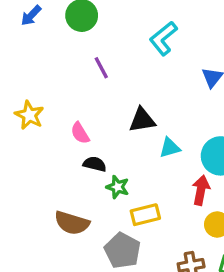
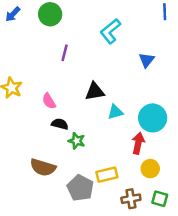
purple line: (101, 68) -> (65, 53), turned 42
yellow rectangle: (145, 215) -> (107, 175), moved

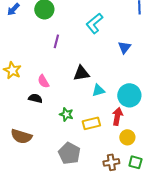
black semicircle: (60, 124) -> (35, 98), moved
brown semicircle: (43, 167) -> (21, 136), moved
yellow rectangle: (107, 175) -> (91, 123), moved

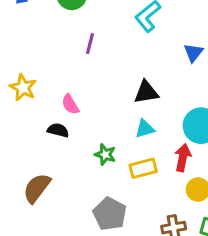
black triangle: (81, 73) -> (146, 92), moved
cyan triangle: (98, 90) -> (145, 129), moved
brown semicircle: (21, 136) -> (37, 188), turned 110

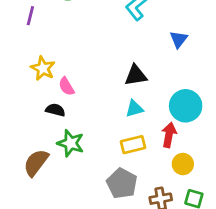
purple line: (90, 44) -> (30, 16), moved
yellow star: (23, 88) -> (43, 68), moved
green star: (105, 155) -> (71, 143), moved, size x1.4
gray pentagon: (110, 214) -> (122, 183), moved

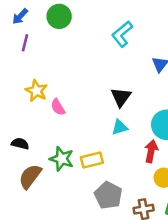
black triangle: (136, 75) -> (121, 97), turned -45
black semicircle: (55, 110) -> (20, 144), moved
yellow rectangle: (133, 145) -> (92, 160), moved

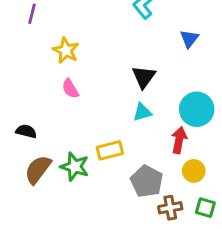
yellow star: (36, 91) -> (66, 50), moved
green star: (62, 159) -> (75, 167), moved
gray pentagon: (108, 195) -> (147, 181), moved

